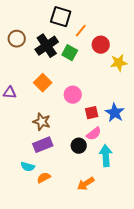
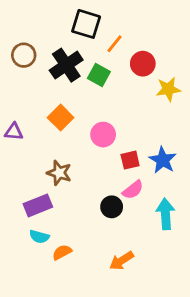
purple rectangle: (43, 145) -> (38, 205), moved
cyan arrow: (106, 156) -> (165, 214), moved

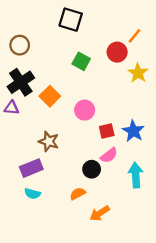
orange line: (114, 44) -> (134, 36), moved
black cross: (66, 65) -> (21, 82), moved
yellow star: (168, 89) -> (138, 73), turned -30
orange semicircle: (62, 252) -> (78, 194), moved

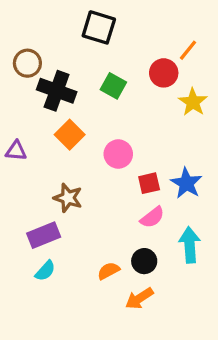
black cross: (21, 82) -> (57, 91), moved, turned -36
black circle: (92, 169) -> (144, 261), moved
cyan semicircle: (32, 194) -> (45, 271), turned -63

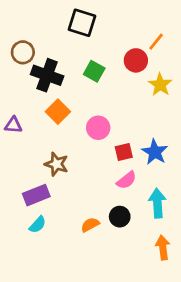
orange arrow: (139, 298) -> (163, 248), moved, turned 115

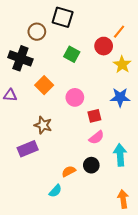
brown circle: (23, 52) -> (37, 32), moved
black cross: (47, 75) -> (20, 58), moved
blue star: (155, 152) -> (120, 97), moved, turned -30
cyan semicircle: (38, 225) -> (55, 191), moved
orange arrow: (163, 248) -> (123, 199), moved

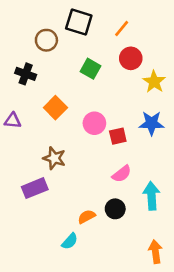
orange line: (119, 32) -> (122, 28), moved
black cross: (20, 58) -> (26, 74), size x0.7
red square: (94, 116) -> (118, 136), moved

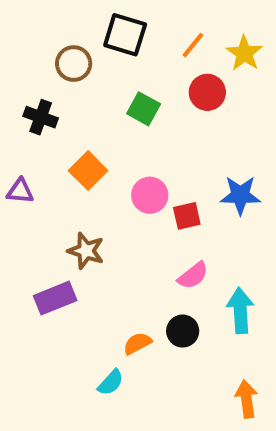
yellow star: (154, 82) -> (244, 53), moved

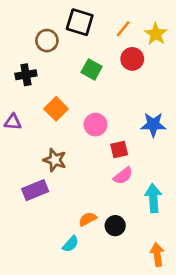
black cross: (41, 117) -> (26, 75), turned -30
red square: (187, 216) -> (119, 150), moved
black circle: (183, 331) -> (115, 226), moved

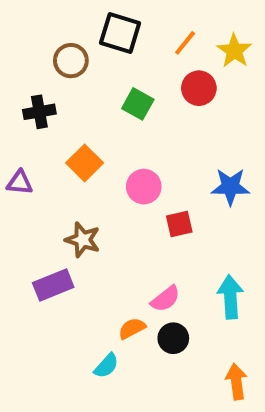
pink semicircle: (123, 176) -> (165, 299), moved

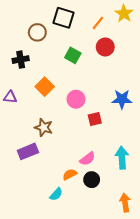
yellow star: (234, 51) -> (124, 14), moved

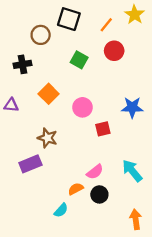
cyan arrow: (122, 158) -> (132, 171), turned -35

